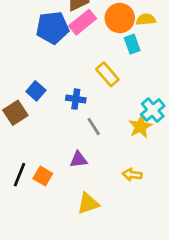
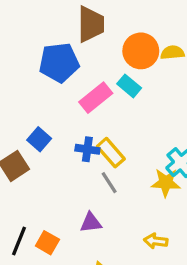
pink rectangle: (83, 22) -> (96, 98), moved
cyan rectangle: (132, 44) -> (129, 86), moved, turned -30
yellow rectangle: (107, 74) -> (111, 153), moved
yellow star: (140, 127) -> (166, 183), turned 30

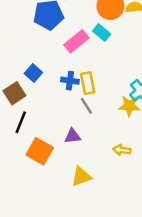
yellow rectangle: (111, 153) -> (88, 83), turned 30
black line: (19, 241) -> (21, 122), moved
orange square: (47, 243) -> (40, 151), size x1.5

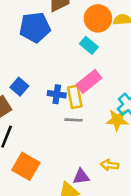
pink rectangle: (76, 41) -> (89, 81), moved
gray line: (86, 106) -> (73, 120), turned -54
purple triangle: (73, 136) -> (81, 177), moved

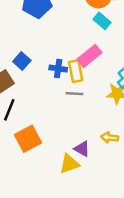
cyan rectangle: (89, 45) -> (102, 21), moved
orange square: (26, 166) -> (28, 139), turned 32
purple triangle: (81, 177) -> (82, 149), turned 36

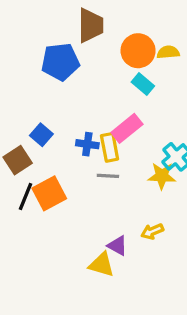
yellow arrow: (110, 138) -> (152, 231), turned -30
orange square: (28, 139) -> (49, 193), moved
yellow triangle: (69, 164) -> (102, 265), turned 35

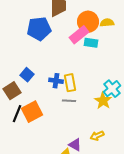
cyan rectangle: (143, 84) -> (91, 43), turned -32
pink rectangle: (127, 128) -> (79, 35), moved
yellow star: (162, 176) -> (103, 101), turned 30

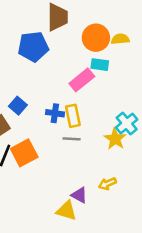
pink rectangle: (79, 35) -> (82, 80), moved

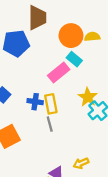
cyan rectangle: (100, 65) -> (74, 59), turned 32
gray line: (72, 139) -> (50, 124), turned 72
yellow star: (115, 139) -> (88, 97), moved

